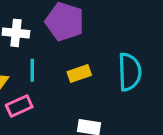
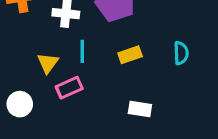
cyan semicircle: (130, 72) -> (181, 53), size x0.6

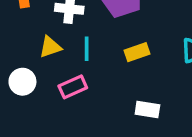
yellow triangle: (48, 63) -> (50, 47), moved, turned 35
white circle: (20, 104) -> (22, 82), moved

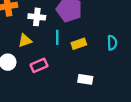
cyan line: (87, 49) -> (57, 37), moved

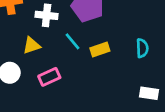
cyan line: (57, 37) -> (73, 41), turned -40
white rectangle: (85, 79) -> (149, 93), moved

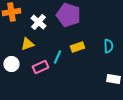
white cross: (47, 15) -> (38, 22), turned 35
cyan line: (73, 41) -> (57, 57), moved, turned 64

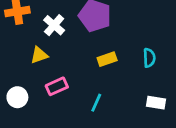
cyan line: (57, 57) -> (96, 103), moved
white circle: (11, 64) -> (17, 97), moved

